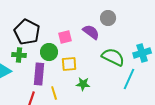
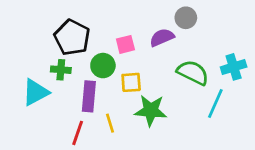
purple semicircle: (91, 32) -> (162, 37), turned -60
green star: (83, 84) -> (151, 110), size x1.6

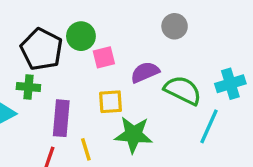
purple semicircle: (162, 37) -> (145, 72), moved
green circle: (103, 66) -> (81, 36), moved

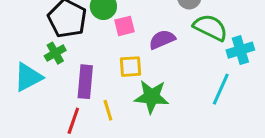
green cross: (28, 87) -> (55, 53), turned -35
green semicircle: (183, 90) -> (210, 27), moved

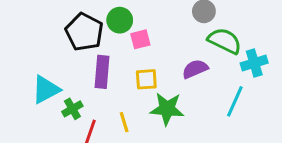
purple semicircle: (162, 39) -> (195, 69), moved
green cross: (55, 53) -> (72, 109), moved
purple rectangle: (85, 82) -> (102, 72), moved

